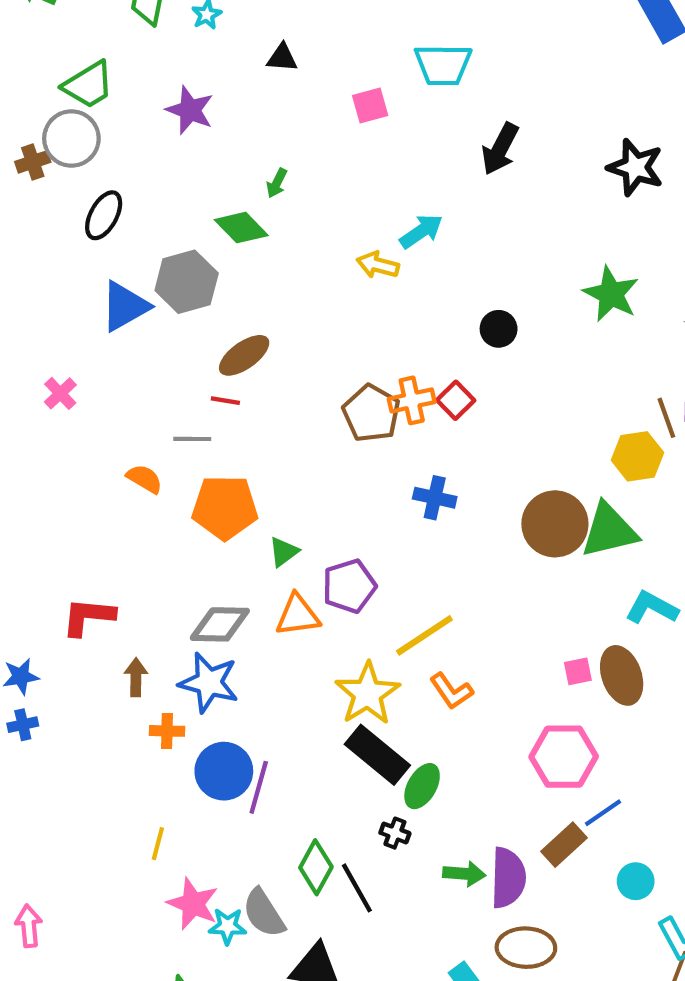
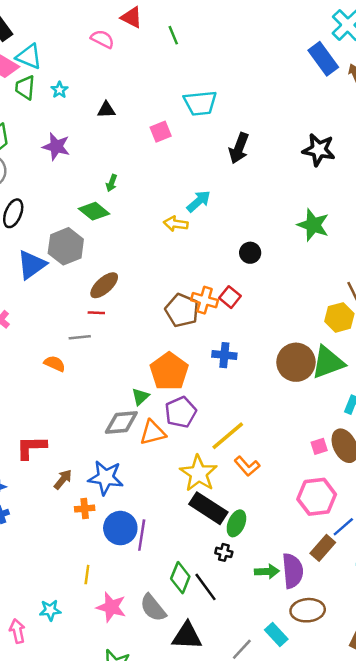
orange cross: (412, 400) -> (205, 300), turned 35
orange pentagon: (225, 507) -> (169, 371), moved, turned -30
gray diamond: (220, 624) -> (121, 423), moved
brown arrow: (136, 677) -> (63, 479), turned 45
cyan star: (228, 926) -> (50, 610), moved

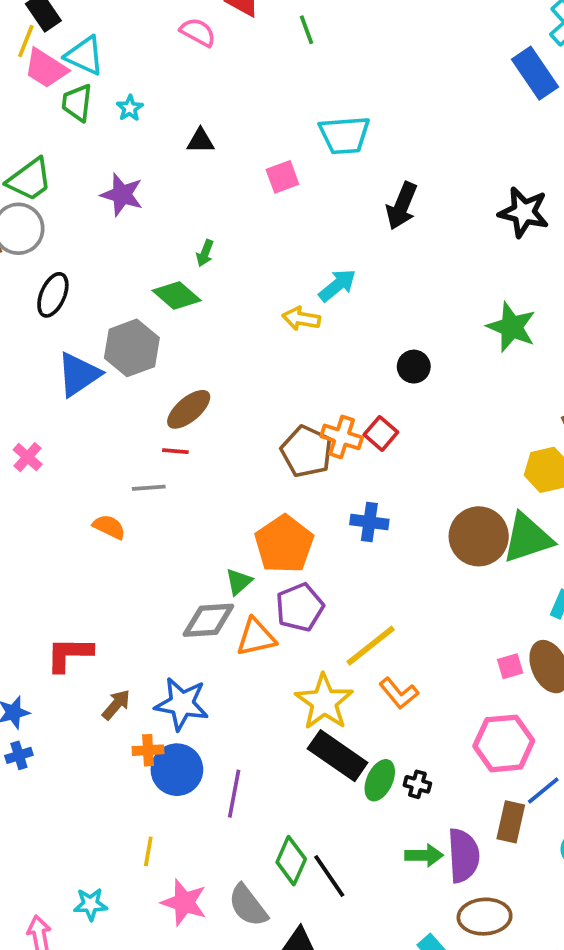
blue circle: (120, 528) -> (177, 770), moved
brown rectangle: (323, 548) -> (511, 822), turned -30
black cross: (224, 552) -> (417, 784), moved

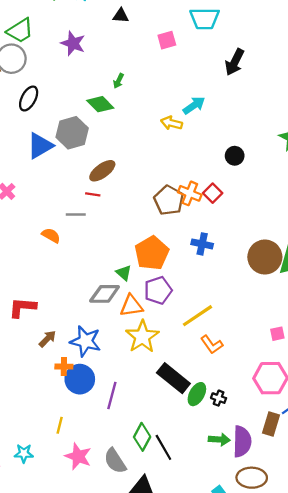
green triangle: (239, 582) -> (124, 273), turned -42
yellow star: (324, 702) -> (142, 337), moved

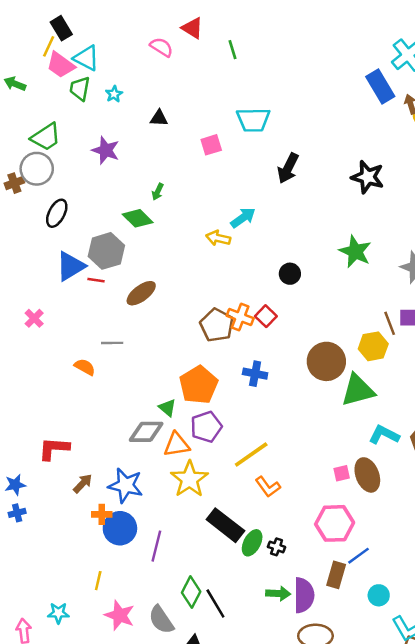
red line: (93, 194) -> (96, 280), moved
brown circle: (265, 257) -> (326, 361), moved

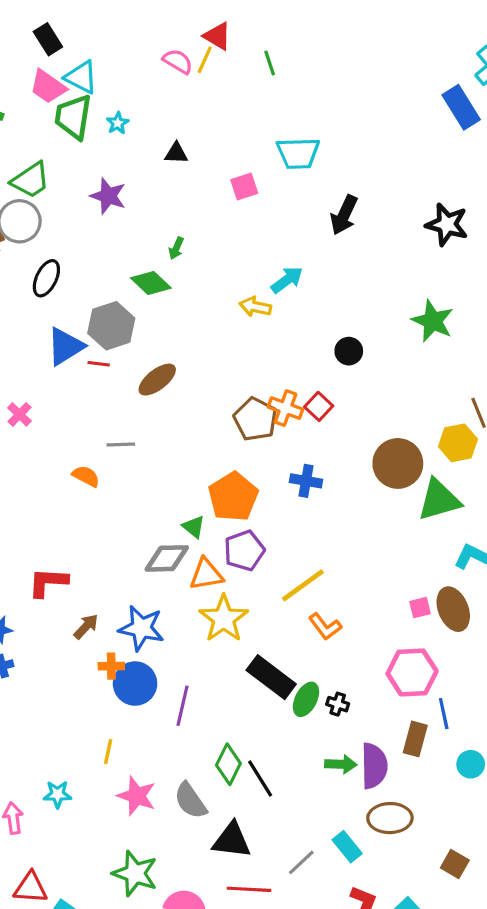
yellow line: (49, 46) -> (205, 60), moved
green trapezoid: (80, 89) -> (73, 117), size x1.4
blue line: (359, 556) -> (444, 714), turned -65

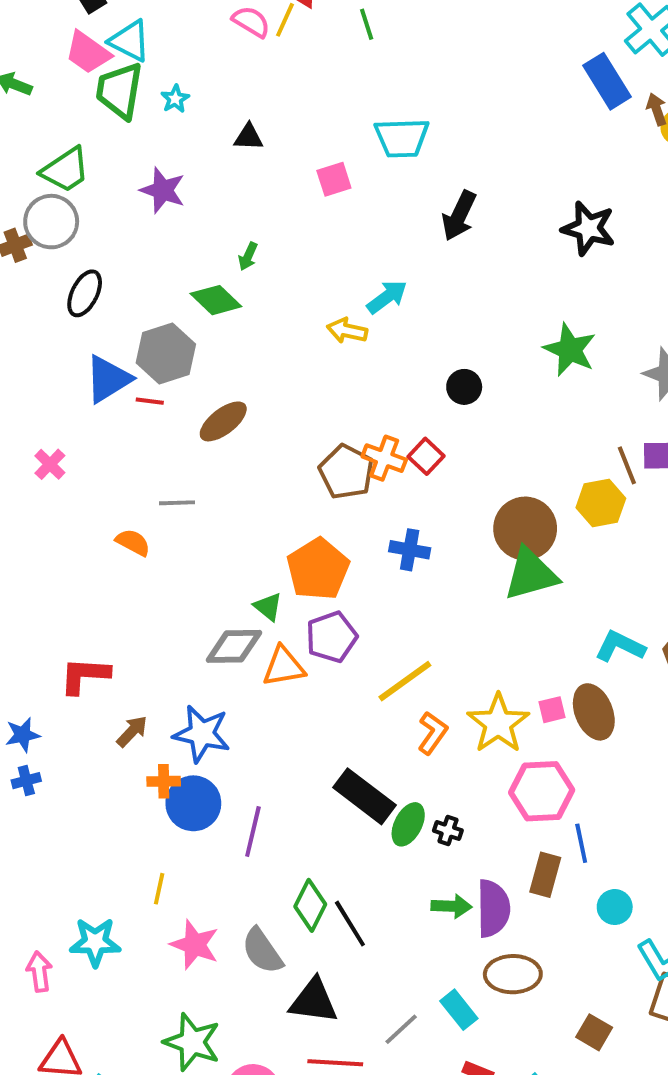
green triangle: (439, 500) -> (531, 574), moved
yellow star: (224, 619) -> (498, 723), moved
orange L-shape: (325, 627) -> (433, 733), turned -108
cyan star: (57, 794) -> (95, 942), size x1.4

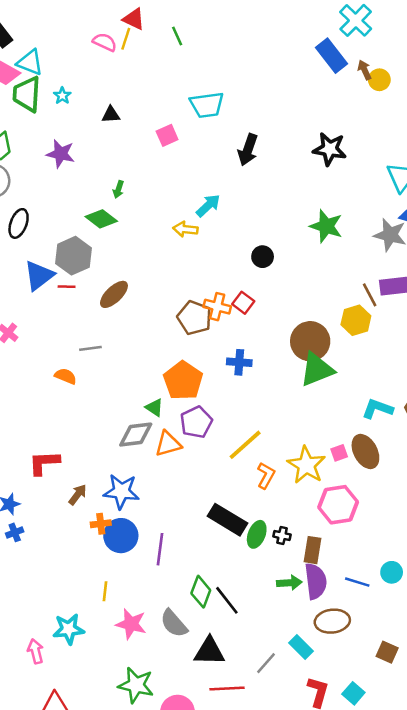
blue line: (581, 843) -> (357, 582), moved, turned -55
brown rectangle: (545, 875) -> (312, 550), moved

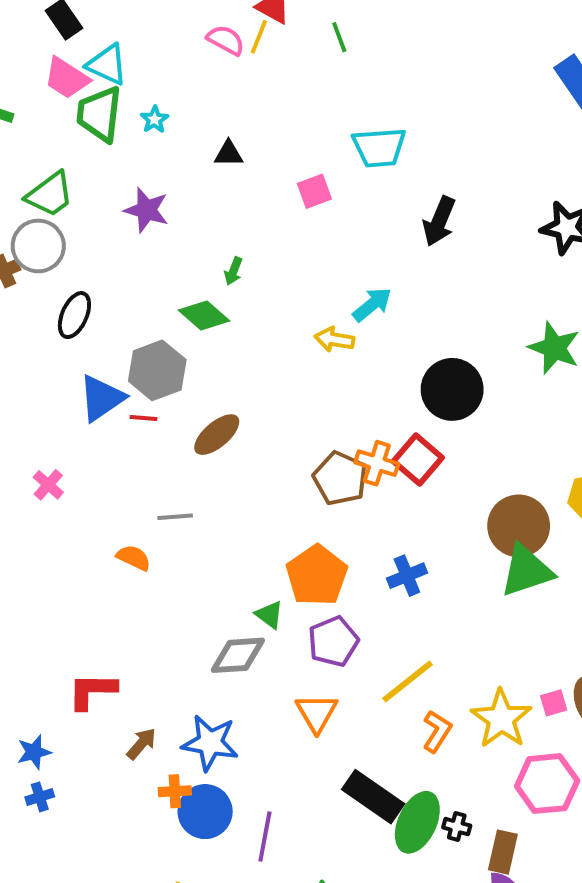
black circle: (263, 257) -> (452, 389), size x1.8
red square: (243, 303) -> (418, 459), size x1.4
blue cross: (239, 362) -> (407, 576), moved, turned -30
orange triangle: (168, 444) -> (317, 713), moved, turned -48
green ellipse: (257, 534) -> (417, 822), size x1.4

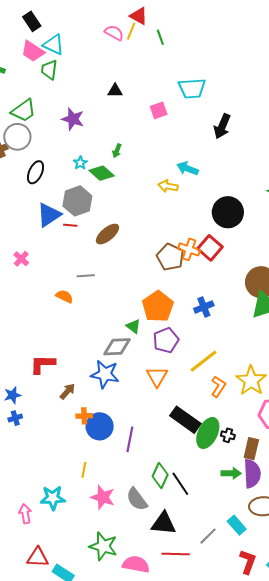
green line: (339, 37) -> (160, 37), moved
green trapezoid: (99, 114) -> (49, 70), size x0.7
cyan star: (155, 119) -> (80, 163), moved
cyan arrow: (372, 305) -> (187, 168), turned -120
blue star: (210, 743) -> (105, 374), moved

